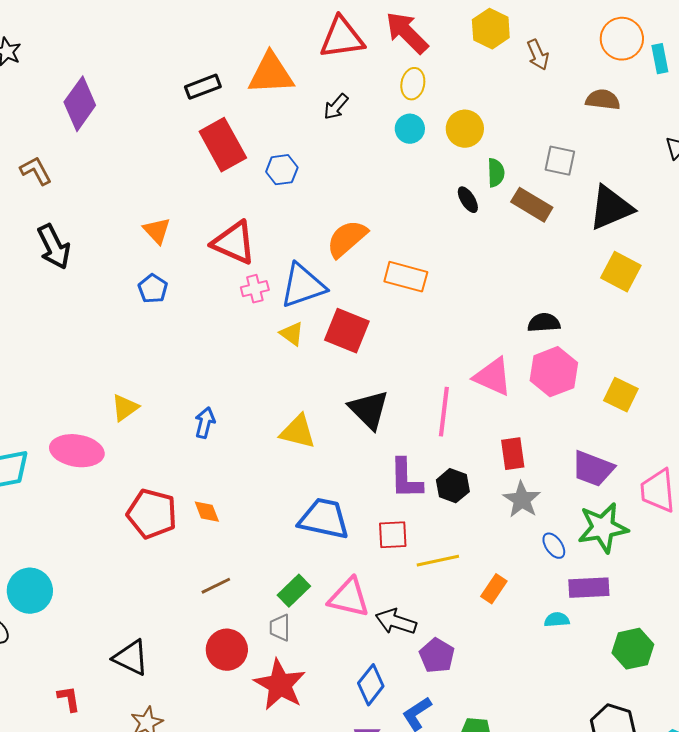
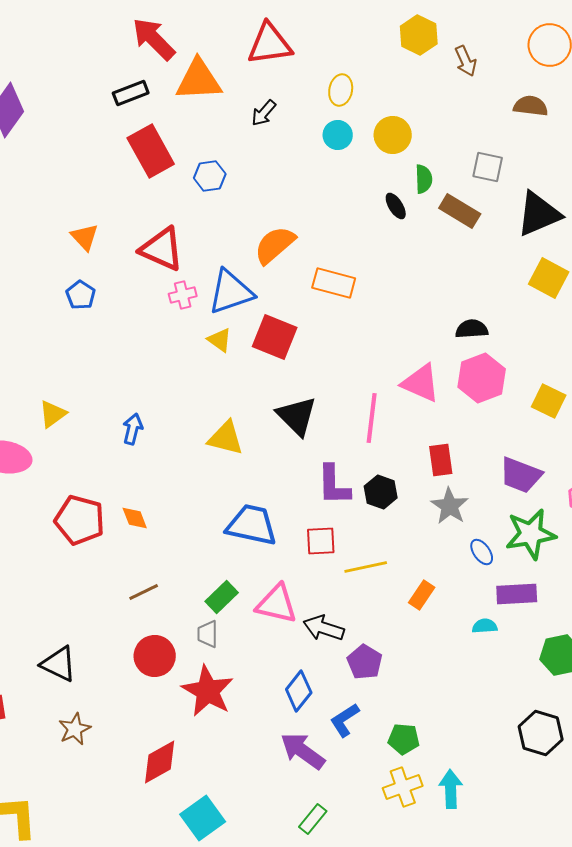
red arrow: (407, 33) -> (154, 39), moved

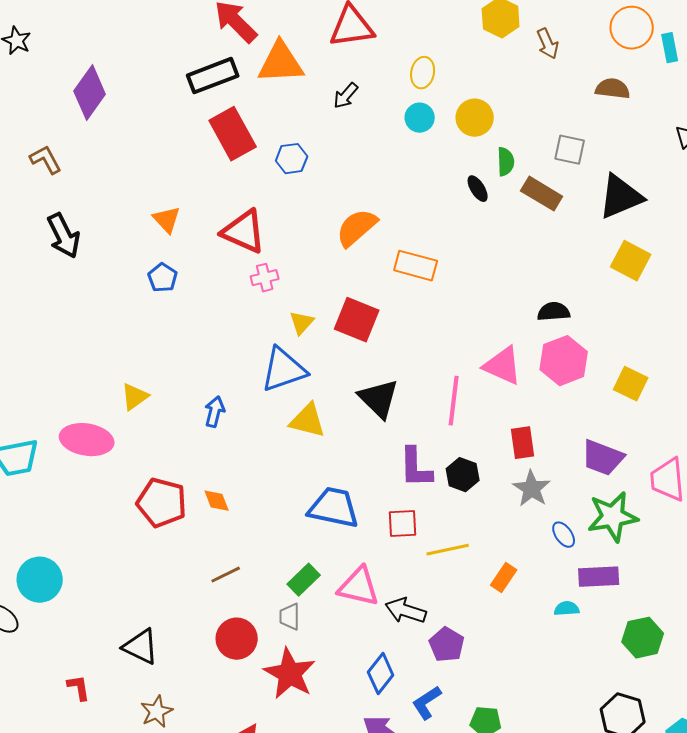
black rectangle: (131, 93) -> (213, 76), size x1.4
blue triangle: (231, 292) -> (284, 370), moved
yellow triangle: (220, 340) -> (302, 323), turned 36

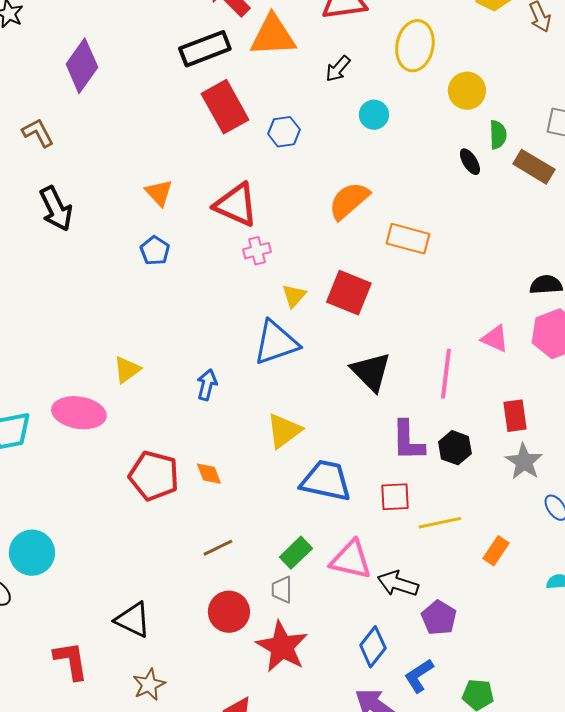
yellow ellipse: (423, 73) -> (415, 46), size x1.6
cyan circle: (420, 118) -> (374, 115), moved
pink triangle: (503, 366) -> (495, 339), size x0.7
yellow triangle: (308, 421) -> (284, 431), moved, turned -51
red L-shape: (79, 688) -> (71, 661), size x1.5

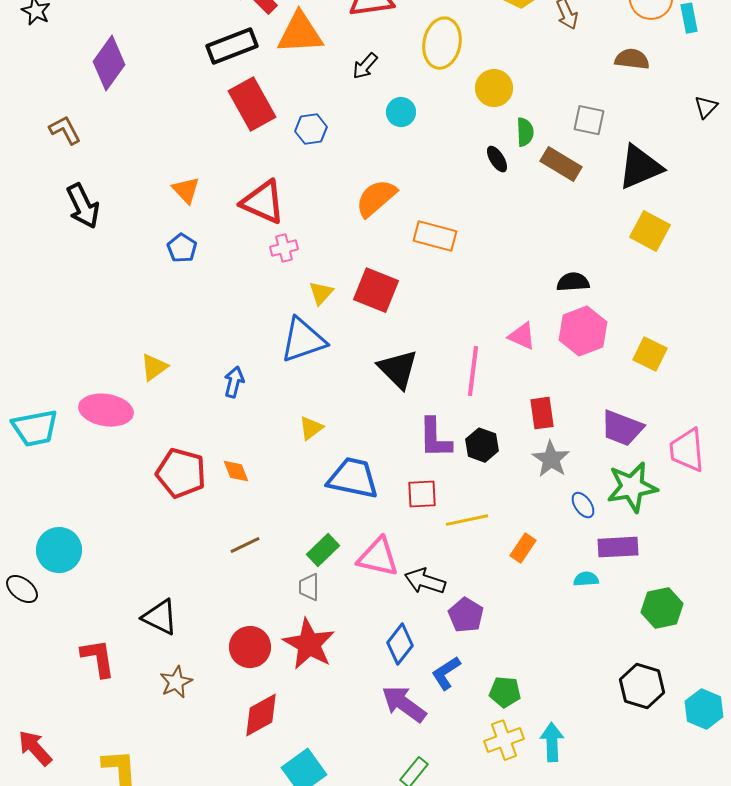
yellow triangle: (284, 431) -> (311, 428), size x0.7
red circle: (229, 612) -> (250, 647), moved

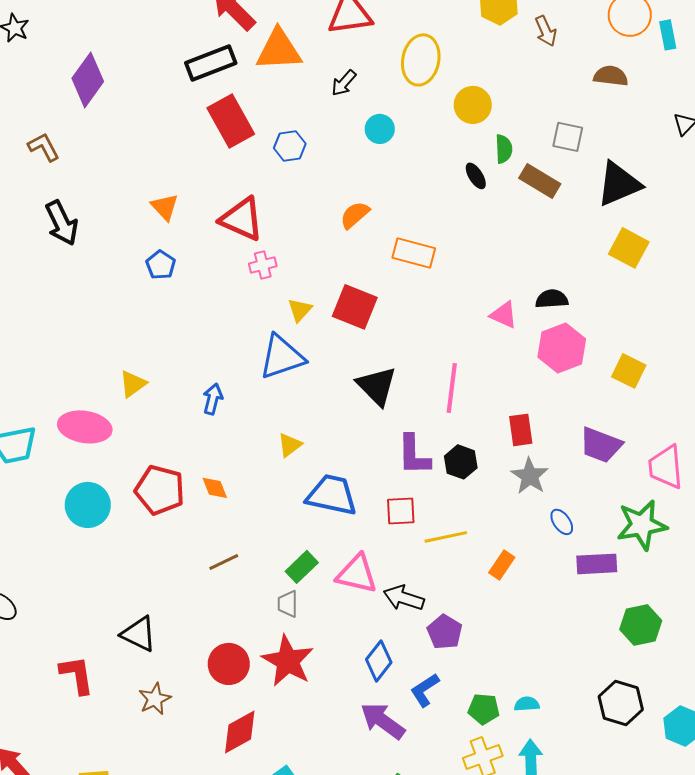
orange semicircle: (376, 198) -> (355, 215), size x0.7
pink triangle: (522, 336) -> (504, 315), moved
green star: (632, 487) -> (642, 525), moved
cyan circle: (59, 550) -> (88, 505), moved
cyan semicircle: (586, 579) -> (527, 704), moved

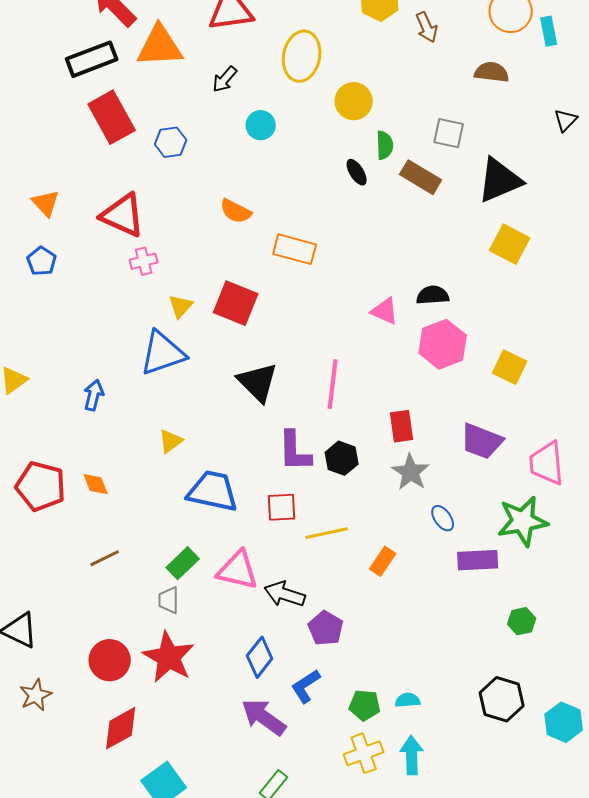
orange semicircle: (355, 215) -> (236, 211), turned -112
green hexagon: (641, 625) -> (522, 621), size x0.7

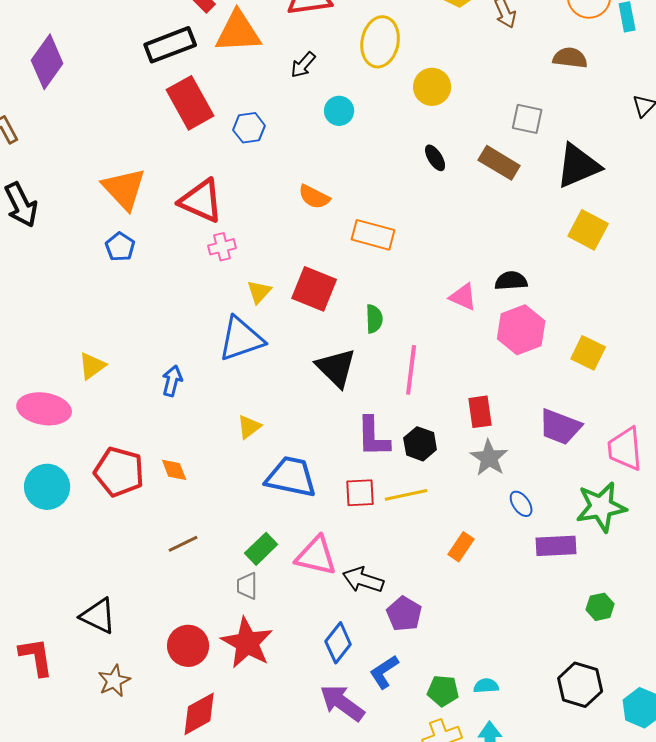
green semicircle: (385, 145) -> (374, 319), moved
orange triangle: (46, 203) -> (124, 189), size x1.6
yellow line: (327, 533) -> (406, 495), moved

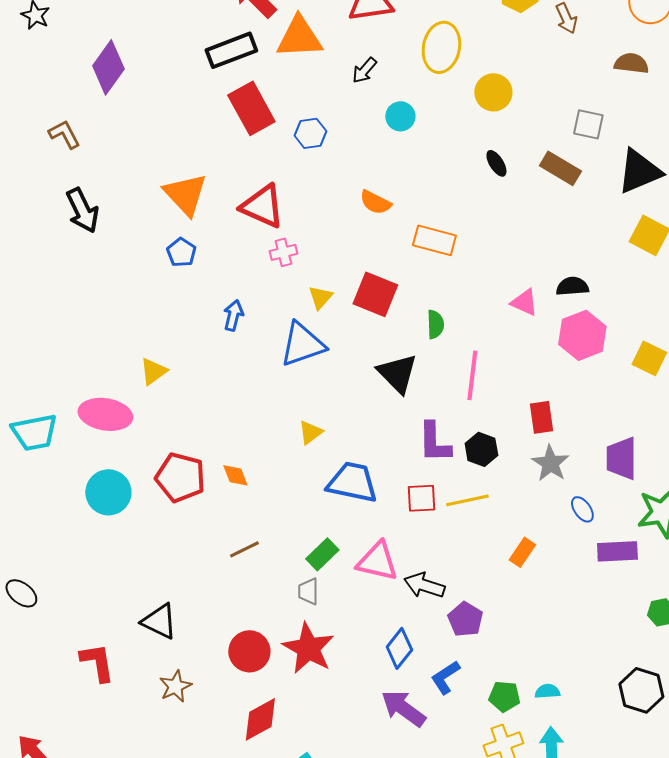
blue arrow: (172, 381) -> (233, 315), moved
purple trapezoid: (560, 427) -> (621, 458), moved, turned 69

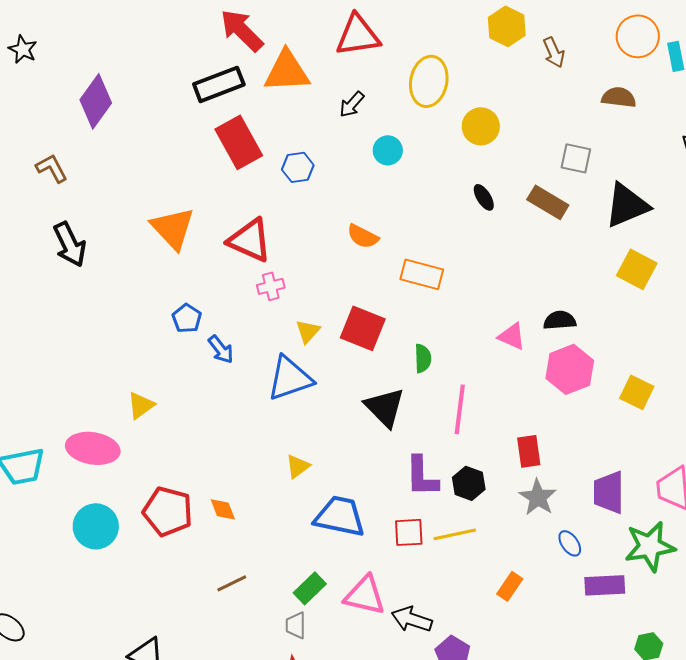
blue pentagon: (181, 252) -> (187, 318), moved
blue arrow: (233, 315) -> (221, 349), turned 128

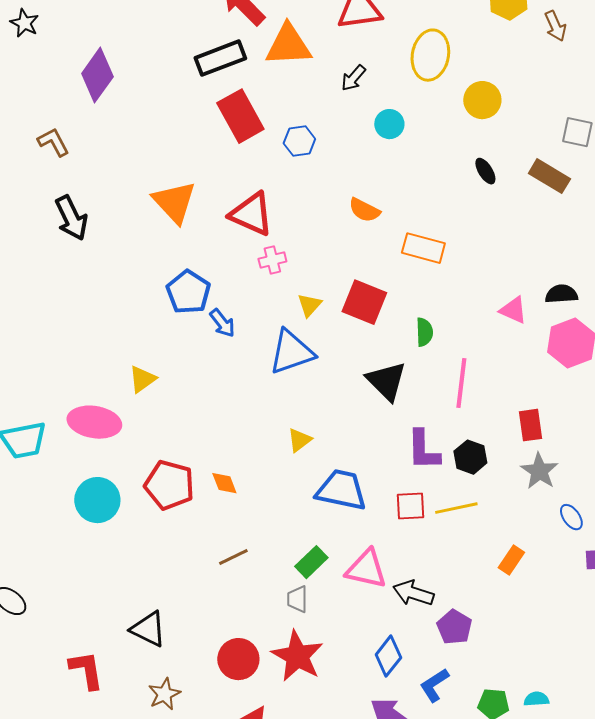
blue pentagon: (187, 318) -> (188, 292), size x1.5

